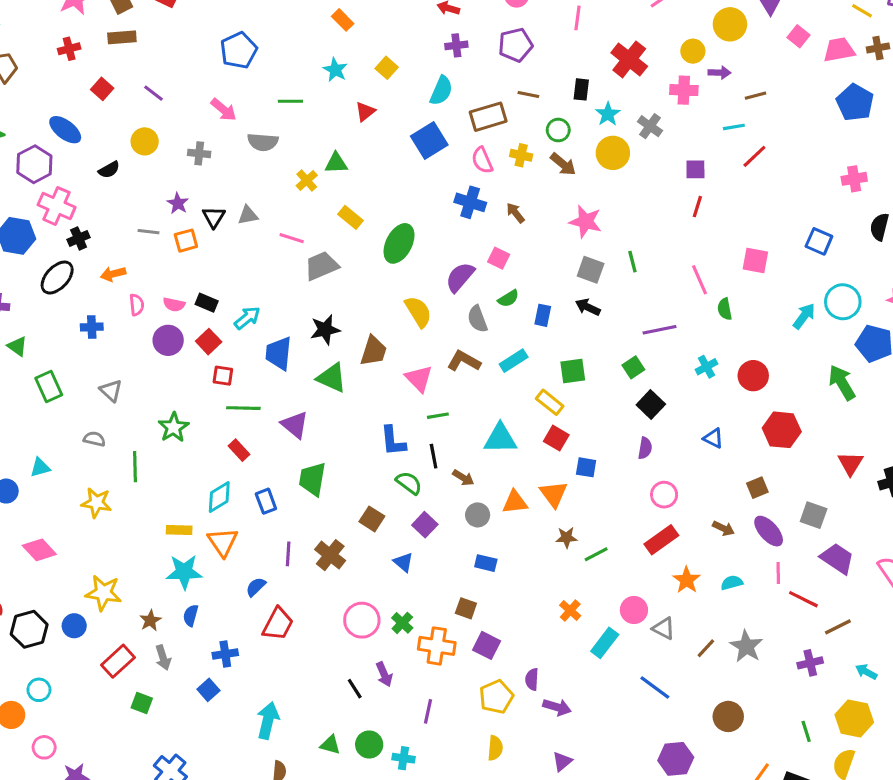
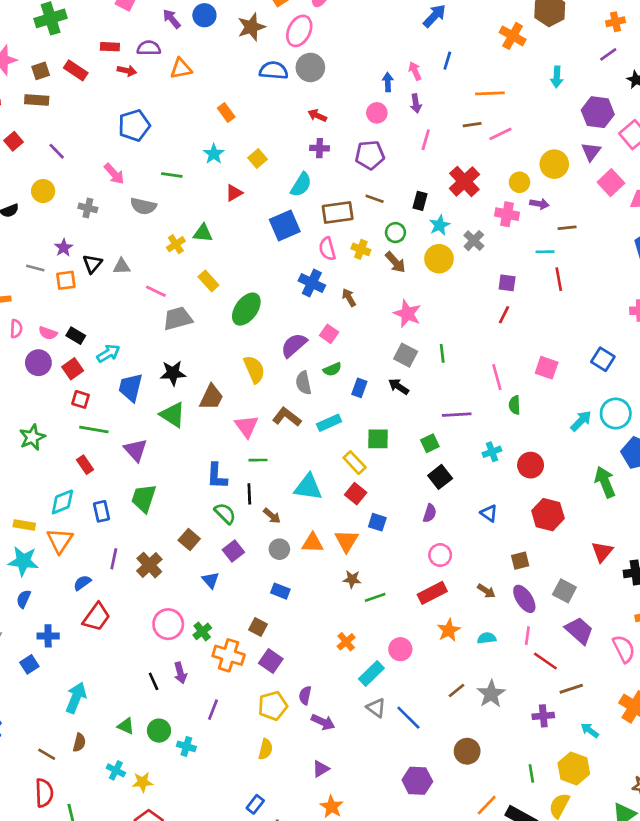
pink square: (798, 36) -> (611, 183), size x1.4
red line: (754, 156) -> (559, 279), turned -65
gray triangle: (664, 628) -> (376, 708), moved

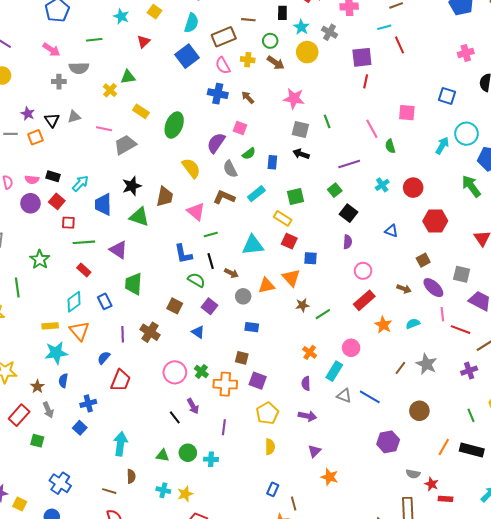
gray cross: (88, 208) -> (59, 82), moved
purple square: (507, 283) -> (362, 57), size x1.5
purple semicircle: (305, 695) -> (306, 383), moved

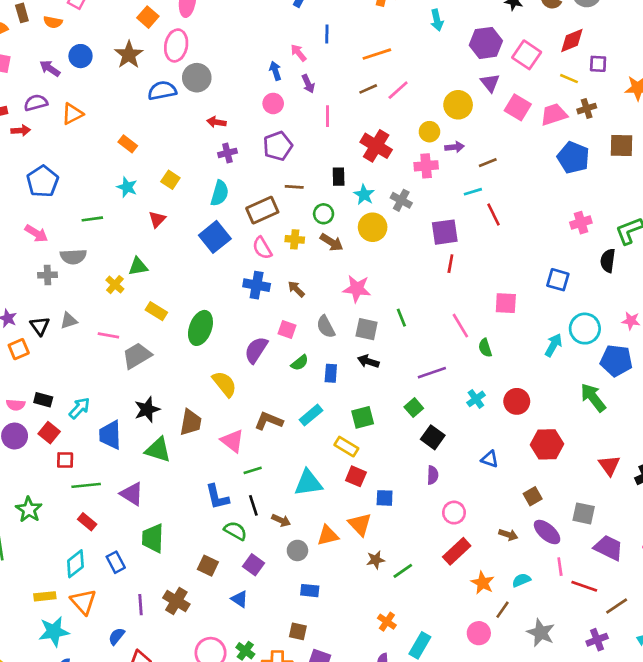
gray semicircle: (230, 169) -> (326, 327), moved
pink circle: (351, 348) -> (479, 633), moved
brown line: (400, 368) -> (503, 610), moved

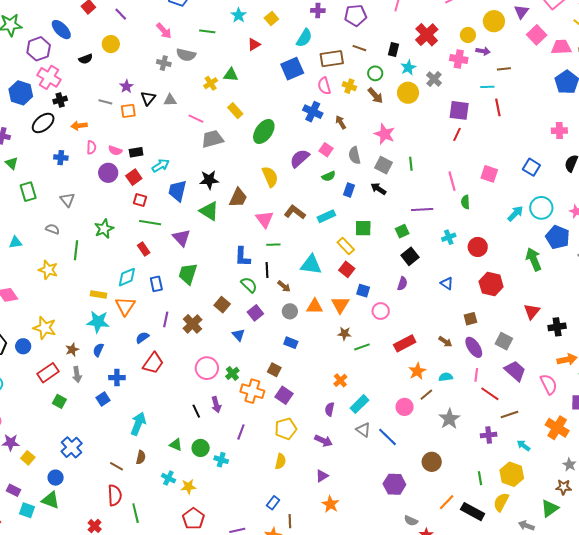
black rectangle: (43, 400) -> (136, 152), turned -40
pink circle: (454, 513) -> (381, 311), moved

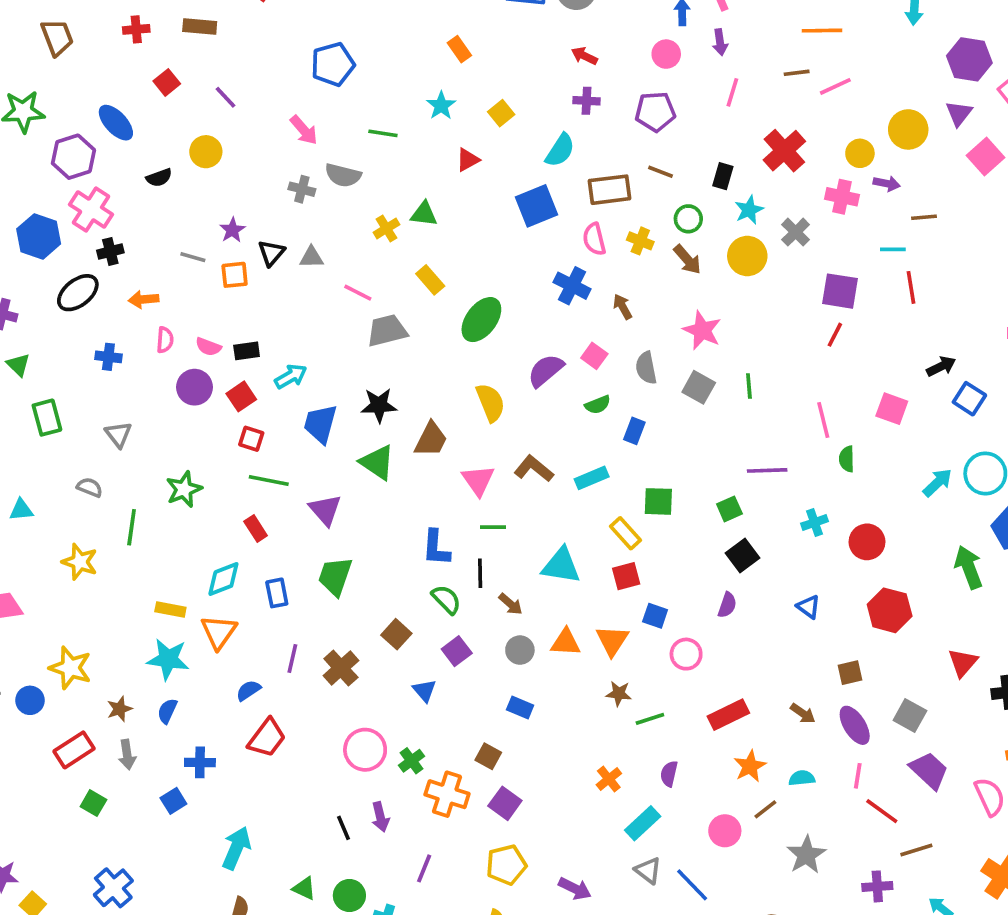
black arrow: (378, 189) -> (941, 366), moved, turned 119
red square: (347, 269) -> (626, 576), turned 35
purple semicircle: (330, 409) -> (669, 774), moved

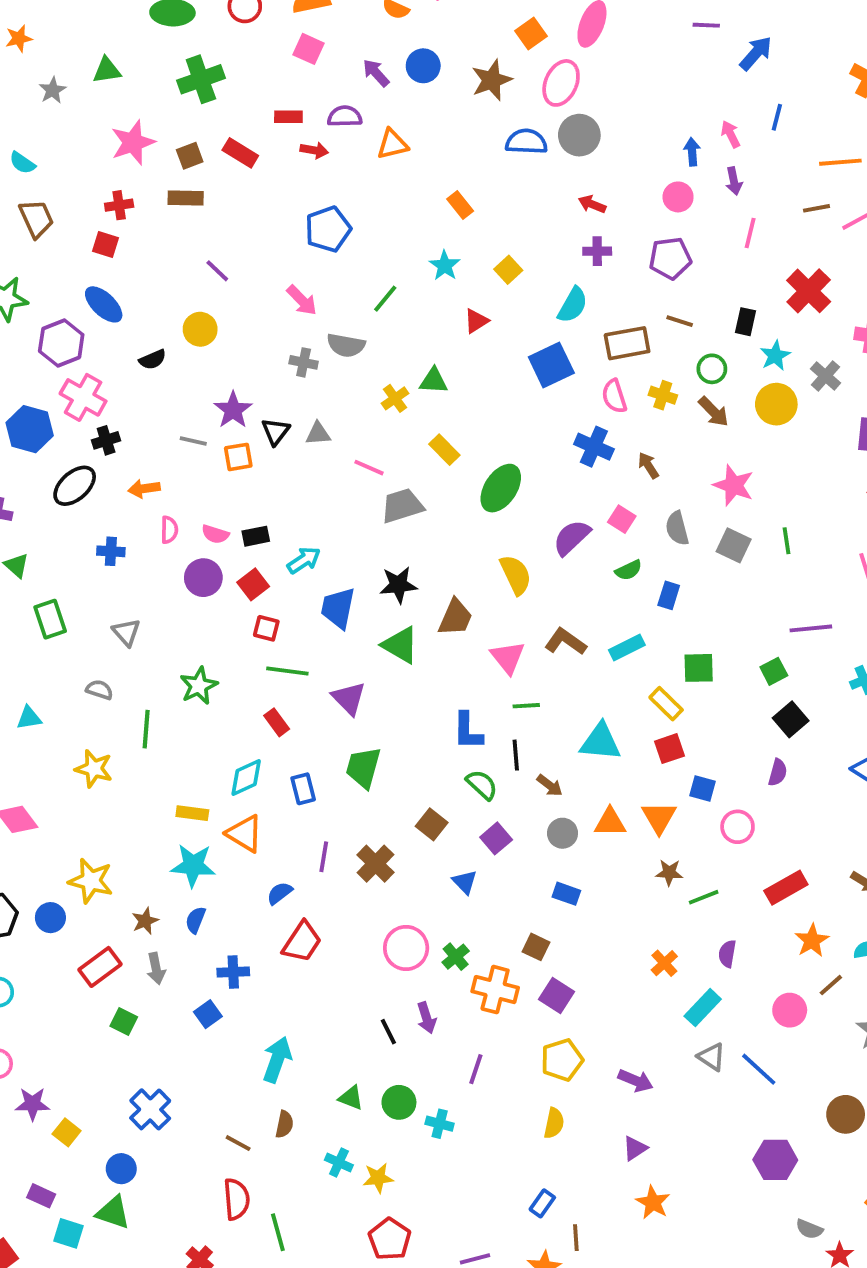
red square: (167, 82) -> (106, 245), moved, turned -30
green line: (383, 133) -> (385, 299), turned -56
purple star: (232, 230) -> (233, 410), size x1.4
orange triangle: (219, 632) -> (245, 834), turned -30

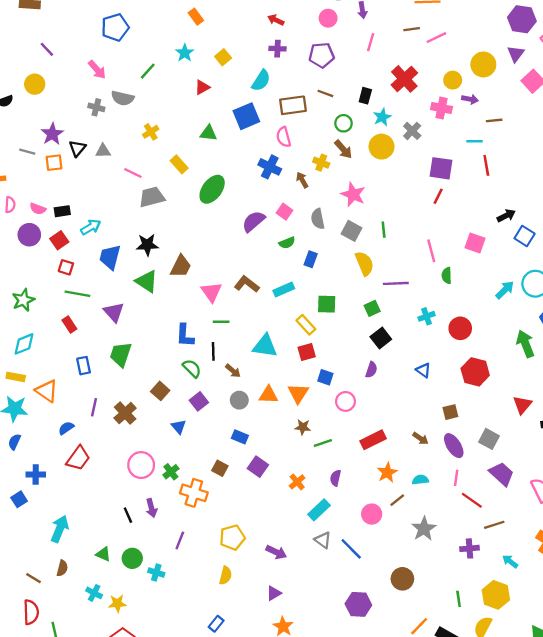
green triangle: (434, 381) -> (208, 133), moved
yellow cross: (663, 395) -> (321, 163), moved
yellow semicircle: (516, 575) -> (364, 264), moved
cyan diamond: (246, 778) -> (24, 344), moved
purple square: (557, 995) -> (258, 467), moved

